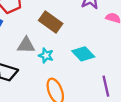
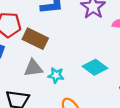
brown rectangle: (51, 22) -> (35, 39), moved

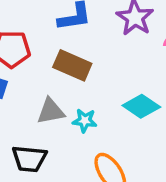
brown rectangle: (35, 39) -> (72, 65), moved

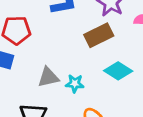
brown rectangle: (72, 65) -> (99, 35), moved, turned -48

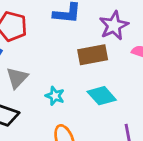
gray triangle: (48, 77) -> (17, 78), moved, turned -50

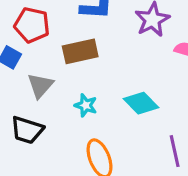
brown rectangle: (93, 55) -> (80, 51), moved

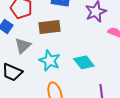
cyan star: (86, 105) -> (50, 61), size x1.5

